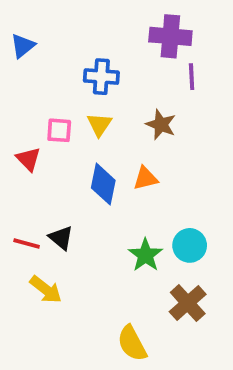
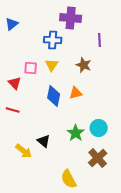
purple cross: (170, 36) -> (71, 18), moved
black triangle: (61, 238) -> (44, 141), moved
red line: (27, 244) -> (13, 110), moved

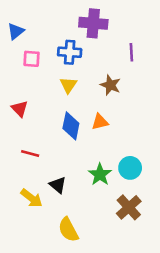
pink square: (31, 68) -> (32, 59), moved
red line: (13, 110) -> (30, 153), moved
yellow semicircle: (69, 179) -> (68, 230), moved

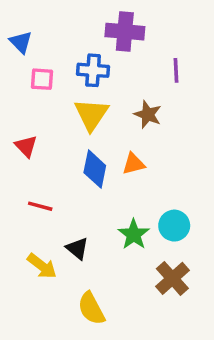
blue triangle: (16, 31) -> (21, 42), turned -36
yellow triangle: (68, 85) -> (91, 114), size x1.5

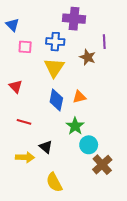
brown star: (148, 114) -> (88, 57), moved
cyan circle: (174, 226) -> (89, 145), moved
green star: (134, 234) -> (75, 126), moved
yellow arrow: (42, 266) -> (25, 157), turned -36

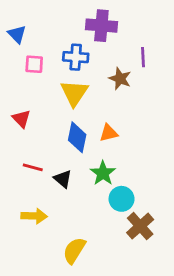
black triangle: (46, 147) -> (63, 179), moved
yellow semicircle: (54, 182) -> (74, 250), turned 60

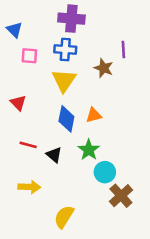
purple cross: (101, 26) -> (71, 19), moved

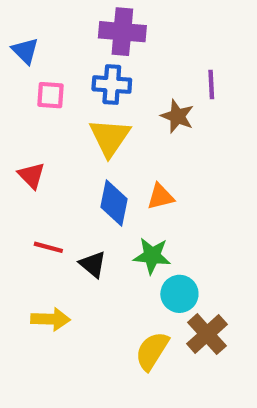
green star: (89, 150) -> (152, 256), turned -30
yellow semicircle: (64, 217) -> (152, 351), moved

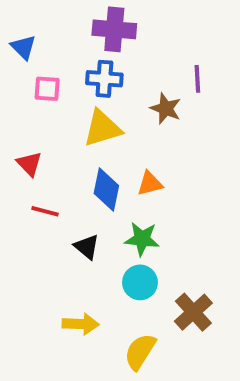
yellow triangle: (110, 137) -> (102, 128), turned 39
red line: (48, 247) -> (45, 211), moved
cyan circle: (179, 294) -> (140, 282), moved
yellow arrow: (51, 319) -> (81, 324), moved
yellow semicircle: (152, 351) -> (140, 352), moved

